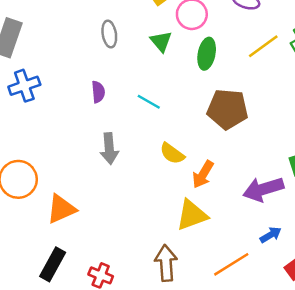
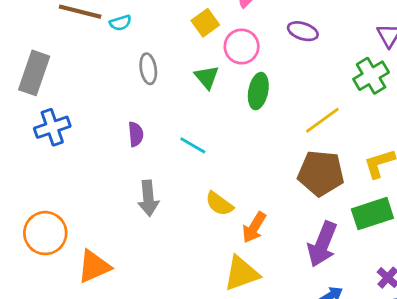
yellow line: (263, 46) -> (322, 120), moved
brown pentagon: (228, 109) -> (321, 173), moved
purple arrow: (263, 189) -> (322, 244), turned -51

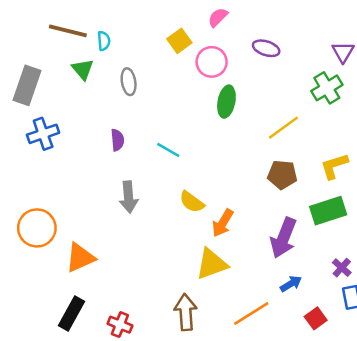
cyan semicircle: (120, 23) -> (104, 41), turned -78
green triangle: (207, 77) -> (83, 69), moved
brown pentagon: (321, 173) -> (282, 175), size x0.7

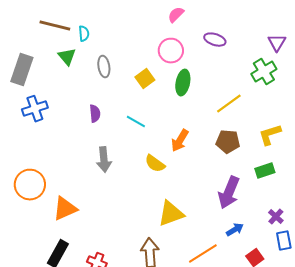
yellow square: (179, 41) -> (145, 79), moved
green rectangle: (328, 211) -> (265, 171), size x0.7
orange arrow: (223, 223) -> (180, 141), moved

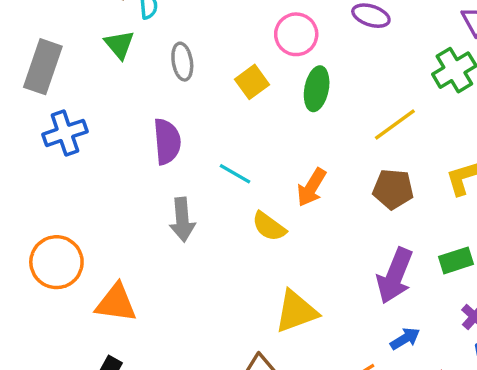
purple semicircle: (95, 114) -> (167, 141), size x1.5
cyan line: (136, 122) -> (235, 174), moved
green rectangle: (265, 171) -> (456, 260), moved
orange triangle: (65, 209) -> (116, 303), turned 32

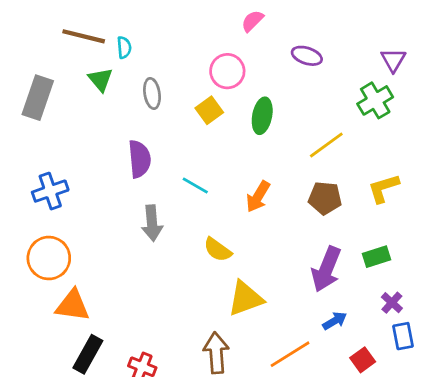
pink circle: (296, 34) -> (227, 71), moved
blue cross: (65, 133) -> (50, 191), moved
yellow semicircle: (269, 226) -> (218, 250), moved
orange triangle: (116, 303) -> (73, 305), moved

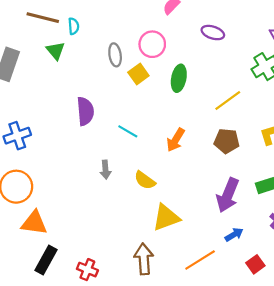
gray ellipse: (152, 93) -> (115, 55), moved
gray arrow: (152, 223) -> (105, 170), moved, size x0.7

